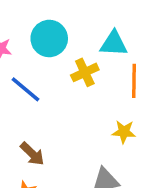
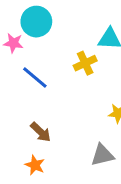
cyan circle: (49, 38) -> (36, 22), moved

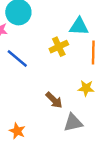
brown arrow: (41, 132) -> (54, 100), moved

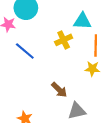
yellow star: (86, 88) -> (92, 69), moved

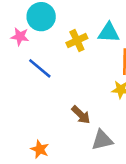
yellow cross: (64, 40) -> (77, 41), moved

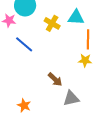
yellow cross: (77, 41) -> (52, 23), turned -35

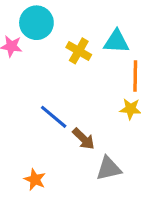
blue line: (24, 44) -> (54, 117), moved

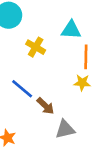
yellow cross: (79, 51) -> (36, 47), moved

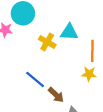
cyan triangle: (71, 30) -> (69, 32), moved

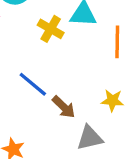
yellow star: (89, 74) -> (112, 100), moved

